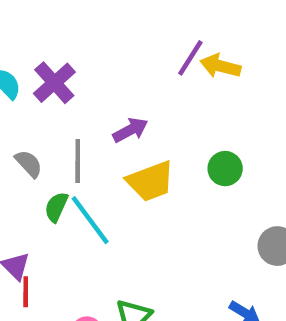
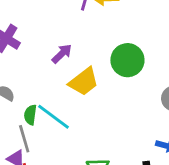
gray line: (78, 161) -> (24, 139), moved
green circle: (225, 169) -> (127, 60), size x1.5

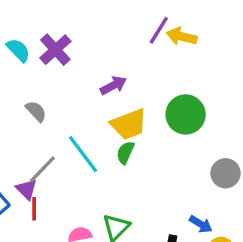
green semicircle: (30, 115) -> (125, 153), moved
gray line: (24, 139) -> (42, 169), turned 44

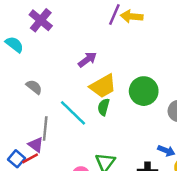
purple cross: (55, 50) -> (41, 20), moved
green circle: (186, 114) -> (144, 91), moved
gray line: (42, 169) -> (45, 128), turned -30
red line: (34, 209) -> (30, 158), moved, turned 70

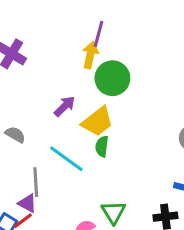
yellow arrow: (132, 16) -> (90, 55), moved, turned 105
purple arrow: (87, 60) -> (65, 106), moved
green circle: (144, 91) -> (112, 78), moved

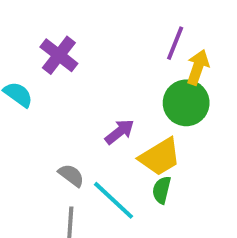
yellow arrow: (90, 55) -> (198, 67), moved
gray semicircle: (15, 135) -> (71, 175), moved

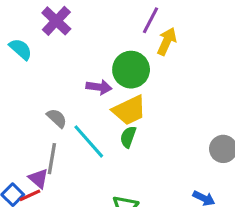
green circle: (186, 103) -> (131, 70), moved
purple arrow: (120, 132) -> (99, 87), turned 40

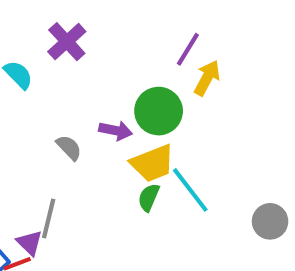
gray semicircle: (57, 118) -> (69, 148), moved
cyan line: (89, 141) -> (190, 190), moved

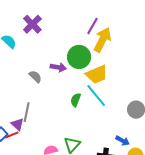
yellow arrow: (207, 78) -> (102, 40), size x1.4
yellow trapezoid: (153, 163) -> (97, 74), moved

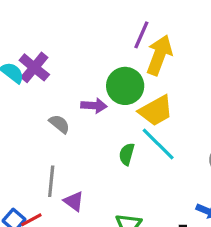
purple cross: (32, 24) -> (34, 67), moved
purple triangle: (18, 124) -> (74, 201), moved

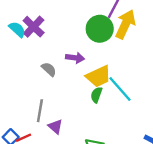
green circle: (125, 86) -> (100, 29), moved
yellow trapezoid: (156, 111) -> (99, 76), moved

